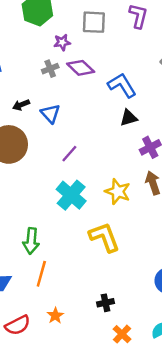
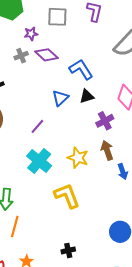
blue triangle: (50, 114) -> (60, 98), moved, turned 30

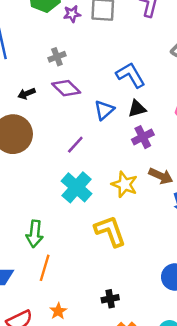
purple star: (31, 34) -> (72, 14), moved
purple diamond: (46, 55) -> (66, 88), moved
purple cross: (105, 121) -> (143, 137), moved
brown arrow: (107, 150) -> (161, 176), turned 132

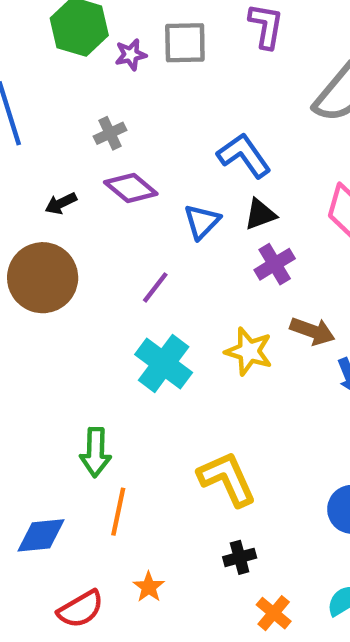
yellow L-shape: (110, 231) -> (227, 479), moved

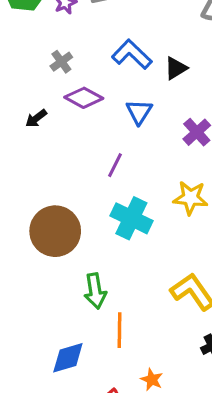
blue L-shape: (244, 155) -> (132, 54), moved
black triangle: (260, 214) -> (176, 68), moved
brown circle: (43, 278) -> (55, 231), moved

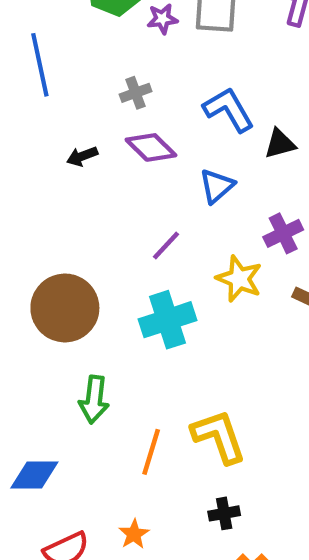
yellow star: (191, 198) -> (239, 279), moved
cyan cross: (131, 218) -> (167, 320), turned 30
orange line: (120, 330) -> (151, 452), moved

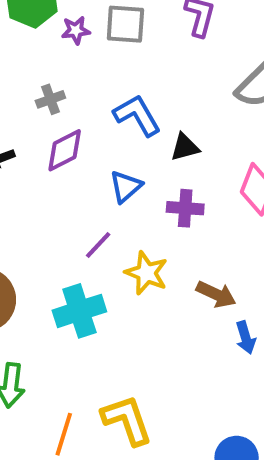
purple diamond: (151, 147) -> (65, 150), turned -72
purple cross: (283, 233) -> (185, 208), moved, turned 30
purple line: (166, 246) -> (98, 245), moved

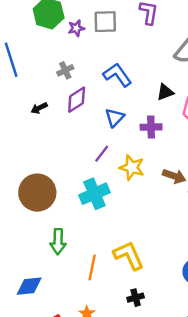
black triangle: (185, 147) -> (165, 92), moved

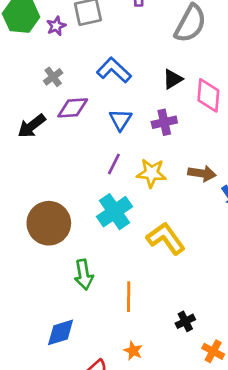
purple diamond: (77, 100) -> (73, 108), turned 40
black arrow: (39, 108) -> (32, 126), size x1.5
yellow L-shape: (129, 255) -> (166, 238), moved

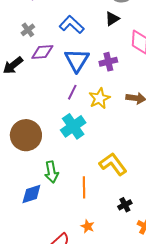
black triangle: (173, 79) -> (112, 19), moved
blue triangle: (121, 120) -> (77, 60), size x1.5
yellow star: (151, 173) -> (99, 98), turned -30
yellow L-shape: (166, 238) -> (113, 164), moved
blue diamond: (61, 332) -> (31, 194), moved

